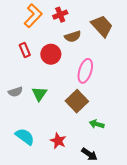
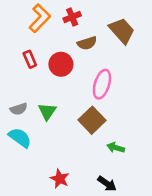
cyan semicircle: (25, 137) -> (20, 138), moved
red star: (58, 141) -> (60, 179), moved

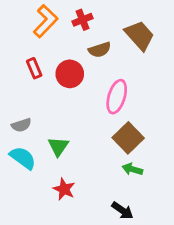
green triangle: (47, 112) -> (58, 146), moved
brown square: (92, 120) -> (128, 138), moved
red star: (60, 179) -> (64, 189), moved

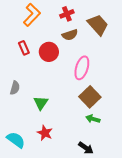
red cross: (83, 20) -> (67, 14), moved
gray semicircle: (21, 125) -> (15, 88), turned -56
cyan semicircle: (23, 158) -> (16, 140), moved

